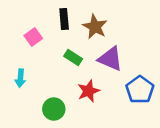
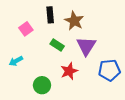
purple triangle: (110, 59) -> (86, 46), turned 40
cyan arrow: (20, 78) -> (16, 61), turned 56
blue pentagon: (140, 90) -> (109, 70), turned 30

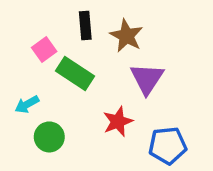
green rectangle: (57, 45) -> (75, 73), moved, size x1.5
blue pentagon: (109, 70) -> (168, 146), moved
green circle: (42, 85) -> (49, 137), moved

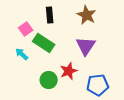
brown star: (126, 36) -> (87, 15), moved
cyan arrow: (27, 104) -> (22, 54), moved, turned 72
green circle: (49, 137) -> (49, 80), moved

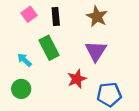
pink square: (26, 29) -> (29, 14), moved
green rectangle: (44, 43) -> (49, 48), turned 30
green circle: (49, 80) -> (21, 89), moved

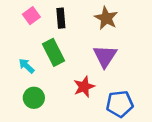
green circle: (21, 89) -> (34, 98), moved

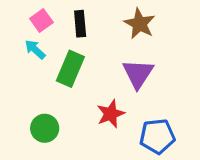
green rectangle: (53, 52) -> (70, 69), turned 50
cyan arrow: (26, 66) -> (35, 49), moved

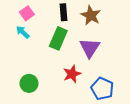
black rectangle: (80, 24) -> (64, 12), moved
green rectangle: (70, 69) -> (58, 38), moved
blue pentagon: (157, 136) -> (102, 89), turned 30

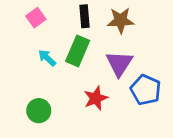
brown star: (91, 15) -> (121, 20), turned -30
cyan arrow: (23, 32) -> (47, 58), moved
blue pentagon: (102, 89) -> (146, 90), moved

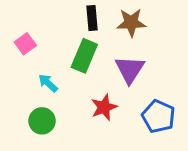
pink square: (36, 18) -> (25, 44), moved
cyan arrow: (47, 58) -> (48, 83), moved
blue pentagon: (146, 90) -> (158, 116), moved

